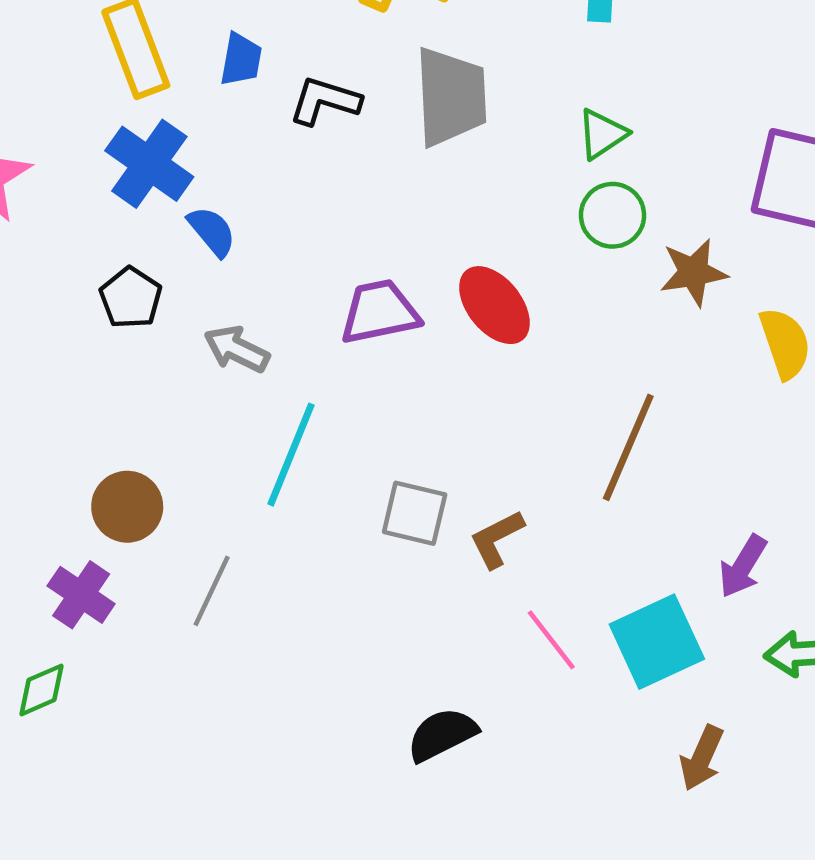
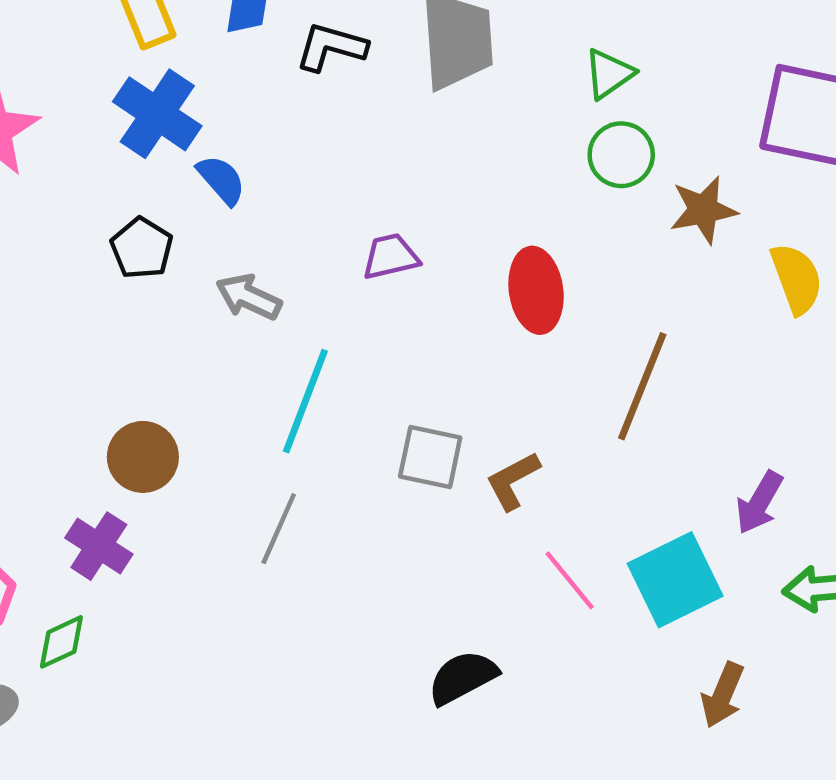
red ellipse: (494, 305) -> (536, 290), moved, turned 32
purple trapezoid: (380, 312) -> (391, 257), size x0.7
gray line: (212, 591) -> (279, 529), moved

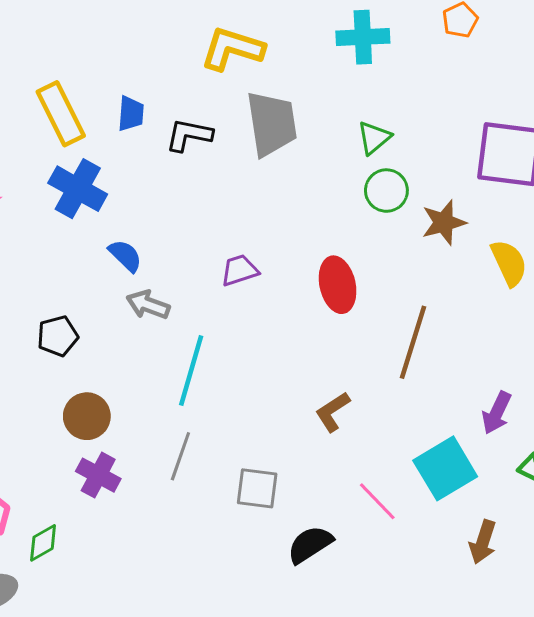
blue semicircle: (221, 180) -> (125, 256), moved
black pentagon: (142, 248) -> (58, 336), moved, turned 30
gray square: (430, 457) -> (257, 488), moved
purple cross: (99, 546) -> (98, 475), moved
pink line: (570, 580) -> (377, 501), moved

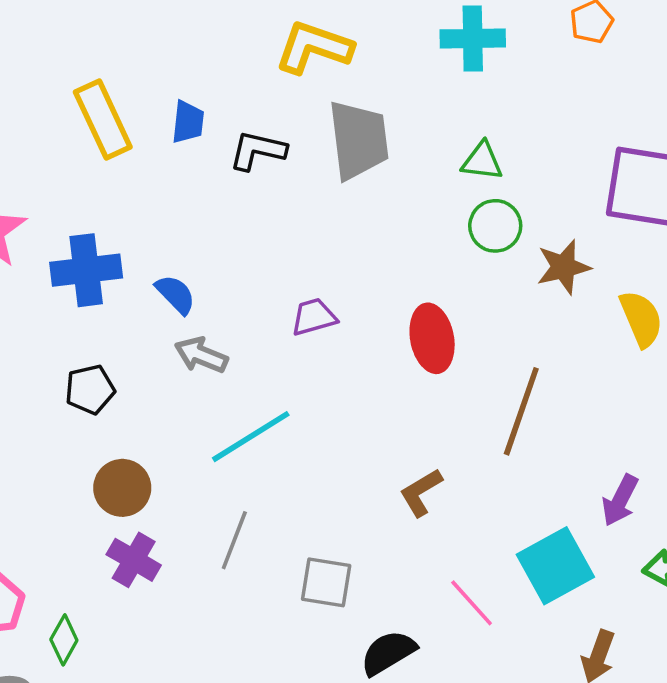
green triangle: (374, 138) -> (482, 161), turned 45
blue cross: (78, 189) -> (86, 270), moved, turned -38
cyan line: (191, 370) -> (251, 437), turned 40
green diamond: (43, 543) -> (64, 640), turned -33

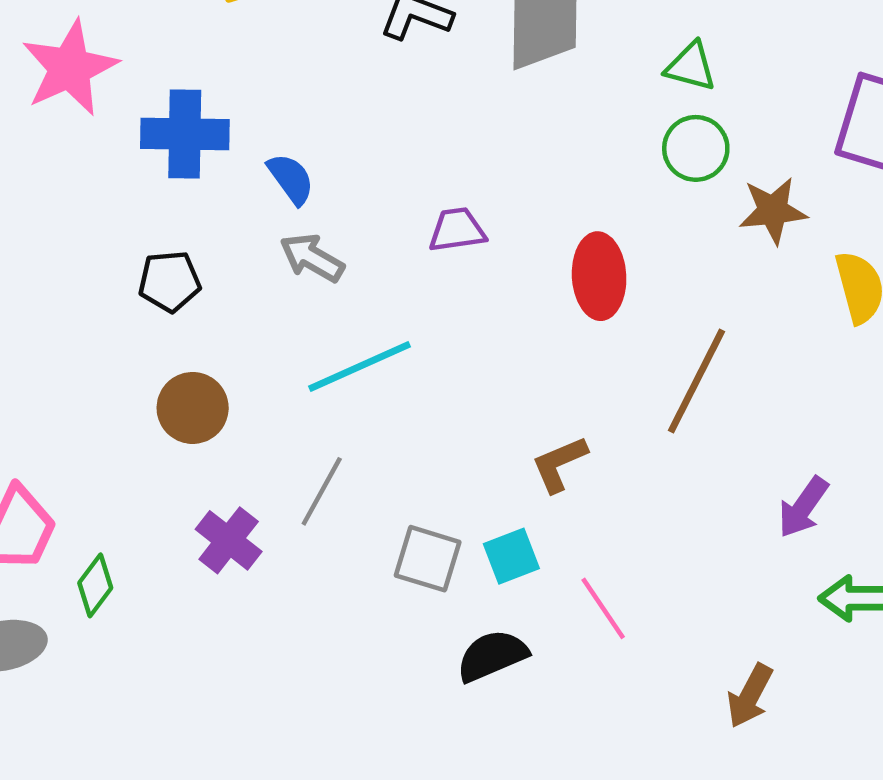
purple cross: (134, 560) -> (229, 540), moved
cyan square: (555, 566) -> (511, 556), moved, size x0.6

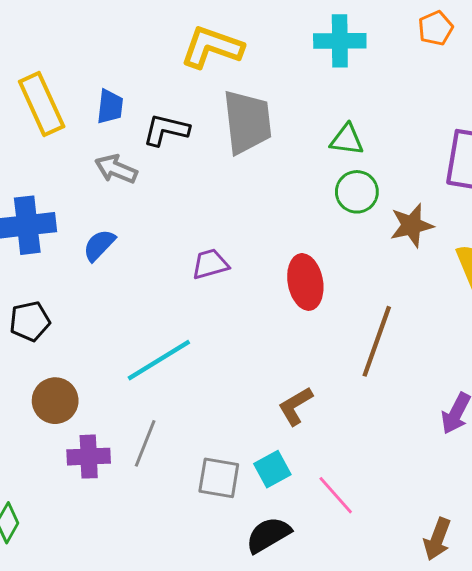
blue semicircle: (291, 179) -> (99, 245), turned -93
gray arrow: (312, 258) -> (116, 169), moved
purple cross: (229, 540) -> (89, 457), moved, turned -33

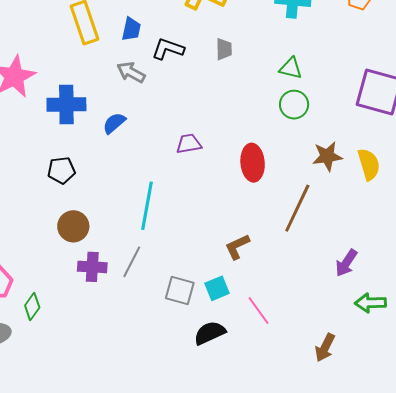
gray trapezoid: (247, 122) -> (224, 49), size x0.5
brown star: (412, 225) -> (327, 156), moved
cyan line: (159, 360) -> (147, 206), turned -54

